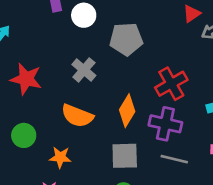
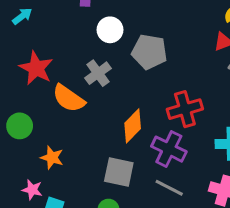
white circle: (84, 15) -> (110, 30), moved
orange semicircle: (77, 116) -> (69, 98), moved

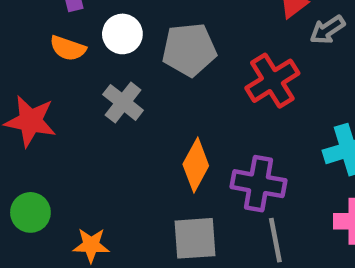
orange semicircle: (69, 98) -> (68, 48), moved, size x0.7
red cross: (185, 109) -> (272, 81), moved
gray line: (169, 188) -> (275, 240), turned 68

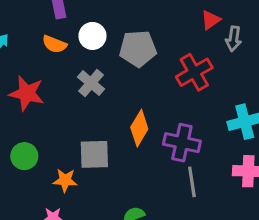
gray arrow: (327, 30) -> (234, 39), turned -50
gray square: (195, 238) -> (94, 154), moved

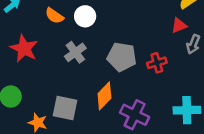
gray pentagon: (138, 49) -> (122, 57), moved
red cross: (194, 72) -> (157, 63), size x0.7

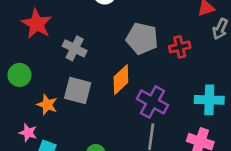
gray cross: (75, 52) -> (75, 48), moved, turned -30

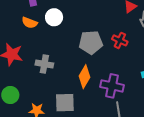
red cross: (180, 47) -> (120, 40), turned -35
gray square: (78, 91) -> (65, 103), moved

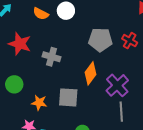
purple cross: (112, 86) -> (117, 85), turned 30

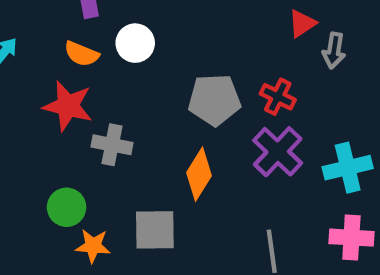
red star: (20, 44) -> (68, 106), moved
green circle: (14, 84) -> (67, 207), moved
purple cross: (117, 85) -> (278, 152), moved

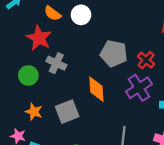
orange diamond: (199, 174) -> (96, 89), turned -50
green circle: (67, 207) -> (28, 75), moved
gray square: (155, 230) -> (67, 112), turned -35

